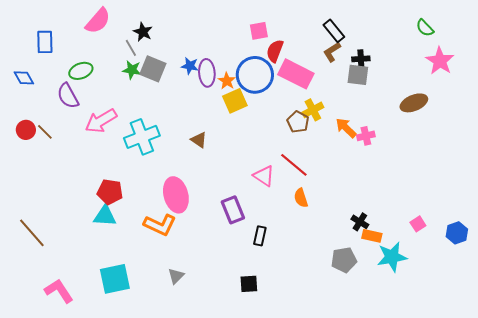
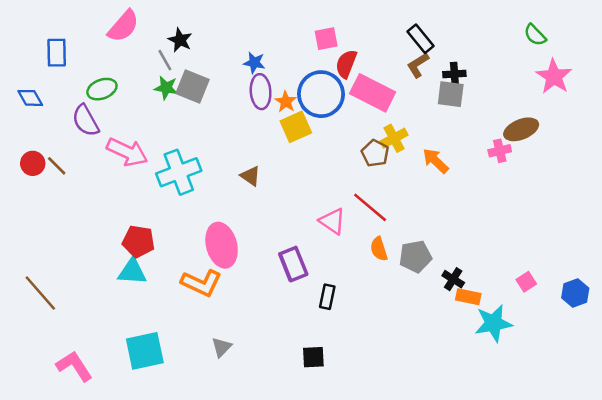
blue star: (190, 66) -> (254, 63), moved
pink arrow: (101, 121) -> (127, 152), turned -124
pink cross: (366, 136) -> (500, 151), moved
gray pentagon: (344, 260) -> (415, 256), moved

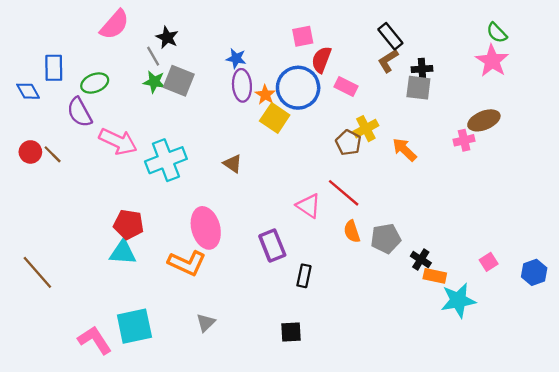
blue rectangle: (57, 53) -> (54, 68), moved
pink star: (554, 76) -> (492, 61), moved
pink rectangle: (373, 93) -> (346, 87), size x0.6
yellow square: (296, 127) -> (275, 118), turned -32
pink L-shape: (74, 366) -> (95, 340), moved

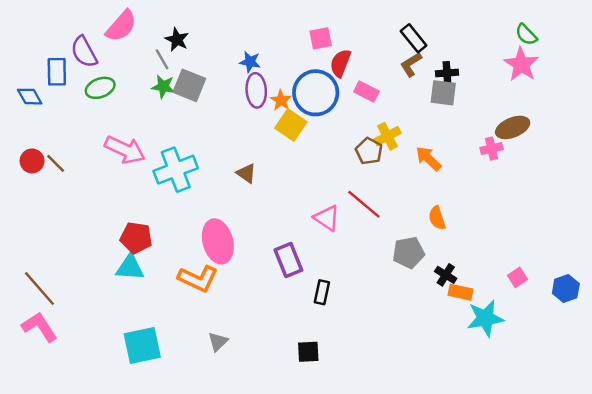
purple semicircle: (79, 112) -> (84, 52), moved
orange semicircle: (352, 231) -> (437, 218), moved
pink L-shape: (95, 340) -> (39, 327), moved

